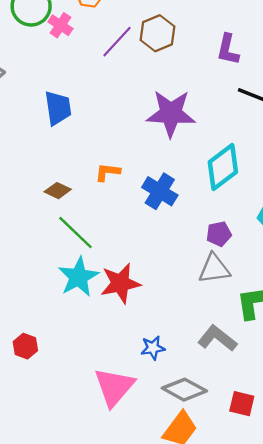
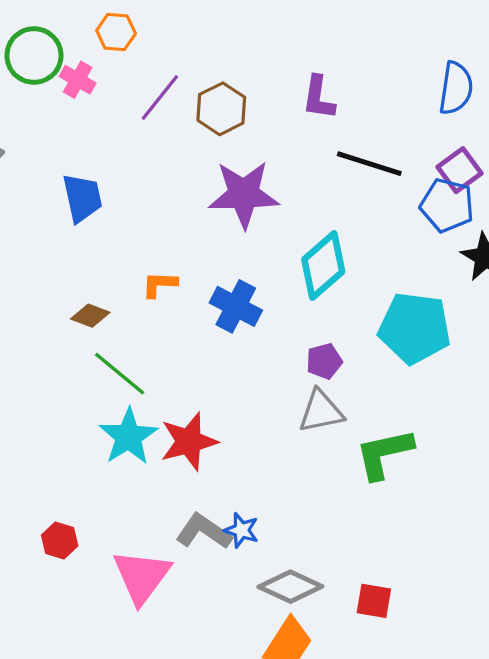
brown hexagon: (158, 33) -> (221, 109), moved
gray L-shape: (217, 338) -> (204, 532), moved
blue star: (153, 348) -> (241, 530), turned 30
pink triangle: (114, 387) -> (142, 576), moved

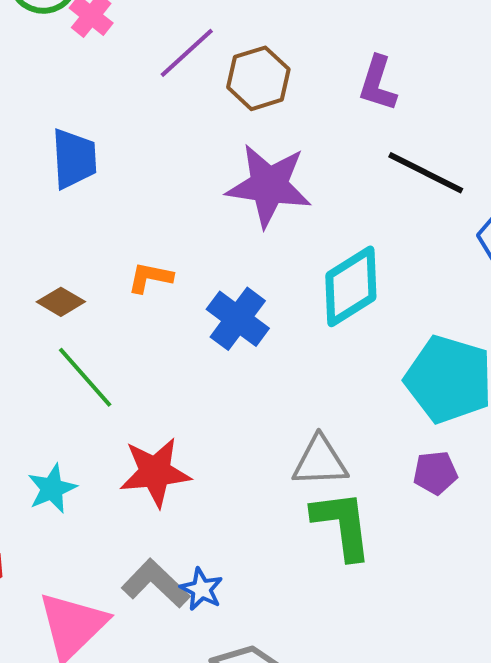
purple pentagon: (324, 361) -> (435, 473), moved
cyan star: (128, 437) -> (52, 489), moved, size x0.7
green L-shape: (384, 454) -> (342, 525), moved, turned 86

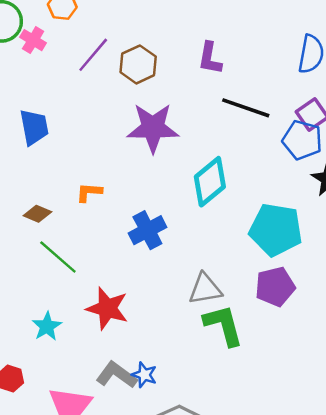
blue cross: (238, 319) -> (147, 230), moved, turned 33
red star: (155, 472) -> (107, 308), turned 30
purple pentagon: (435, 473) -> (275, 287), size x1.5

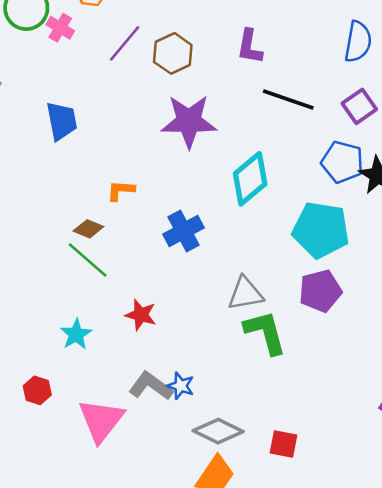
blue pentagon: (302, 140) -> (342, 162), moved
brown diamond: (37, 214) -> (88, 229), moved
red star: (107, 308) -> (141, 315), size x0.7

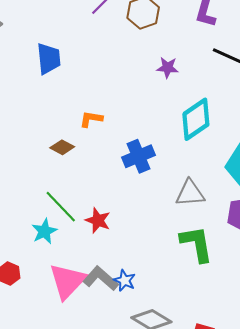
purple star: (189, 121) -> (168, 68), moved, size x0.5
green line: (88, 260) -> (61, 207), moved
gray triangle: (245, 294) -> (190, 193), moved
pink triangle: (101, 420) -> (67, 281), moved

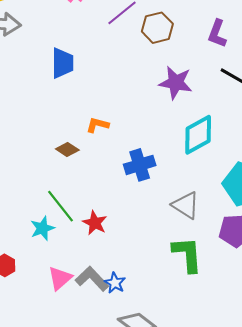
purple star: (168, 68) -> (176, 83), size x1.6
gray triangle: (190, 193) -> (186, 205), turned 32
pink triangle: (67, 281) -> (60, 278), size x0.7

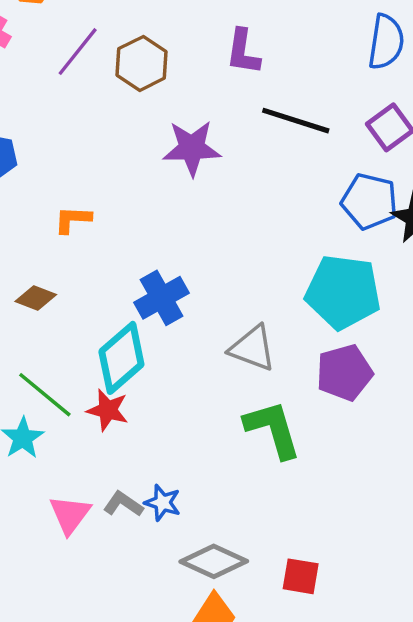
orange L-shape: (98, 125) -> (73, 220), moved
cyan diamond: (198, 135) -> (121, 358), moved
gray L-shape: (92, 279) -> (123, 504), size x0.7

